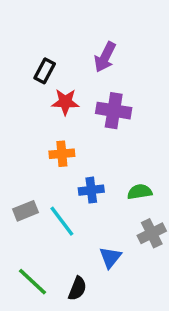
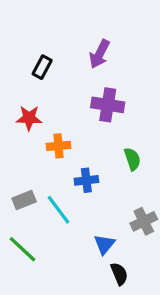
red star: (65, 102) -> (29, 118), moved
green semicircle: (140, 192) -> (132, 159), moved, turned 80
green line: (32, 282) -> (22, 249), moved
black semicircle: (77, 289) -> (119, 274), moved, turned -45

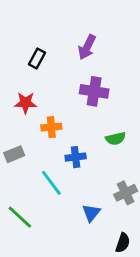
green semicircle: (132, 159) -> (116, 138), turned 96
gray rectangle: (24, 200) -> (14, 154), moved
black semicircle: (119, 274) -> (123, 243), moved, turned 42

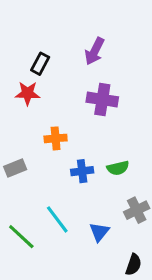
red star: (26, 103) -> (28, 93), moved
green semicircle: (116, 138) -> (118, 168), moved
cyan line: (51, 183) -> (57, 219), moved

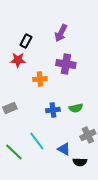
orange cross: (56, 138) -> (40, 79), moved
blue triangle: (99, 232) -> (64, 149), turned -40
black semicircle: (133, 265) -> (80, 162), moved, turned 72

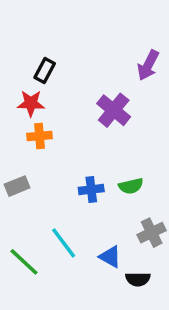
purple arrow: (61, 33) -> (148, 65), moved
purple cross: (66, 64) -> (114, 110), turned 30
orange cross: (40, 79) -> (39, 136), moved

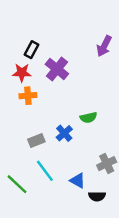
purple cross: (114, 110) -> (57, 69), moved
gray rectangle: (17, 186) -> (36, 141), moved
green semicircle: (131, 186) -> (88, 117), moved
blue cross: (91, 189) -> (64, 133), turned -35

